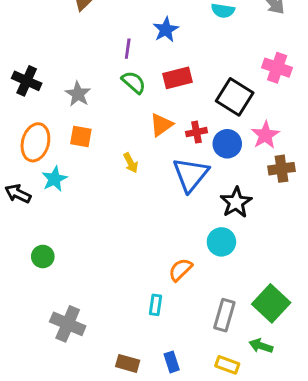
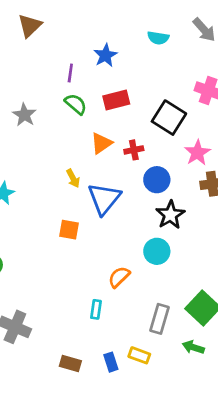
orange square: (81, 136) -> (69, 230), moved
blue circle: (227, 144) -> (157, 180), moved
blue triangle: (191, 175) -> (104, 199), moved
yellow rectangle: (227, 365) -> (139, 355), moved

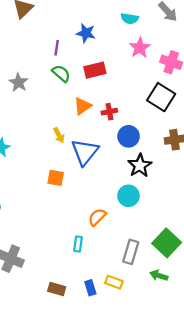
blue star: (105, 55) -> (86, 33), turned -30
black square: (169, 118) -> (161, 97), moved
pink star: (197, 153) -> (140, 48), moved

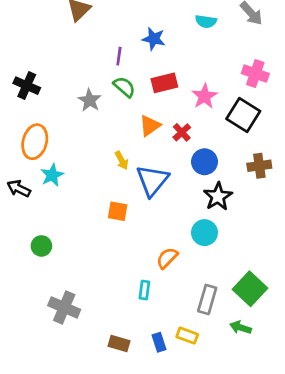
pink star: (140, 48) -> (205, 96), moved
gray star: (19, 82) -> (90, 100), moved
red cross: (109, 112) -> (182, 132), turned -32

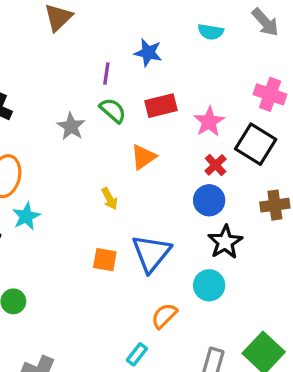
red cross: (182, 132) -> (216, 165), moved
blue triangle: (152, 180) -> (151, 253), moved
cyan rectangle: (144, 290) -> (137, 354), turned 30

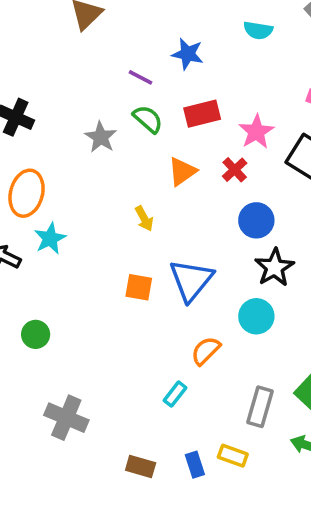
purple line: (106, 73) -> (141, 77), turned -70
red cross: (216, 165) -> (235, 170), moved

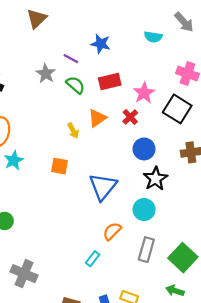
cyan semicircle: (258, 30) -> (153, 37), moved
gray star: (101, 137) -> (46, 74), moved
yellow arrow: (144, 219) -> (73, 131), moved
orange square: (139, 287) -> (59, 166), moved
gray rectangle: (260, 407) -> (146, 250), moved

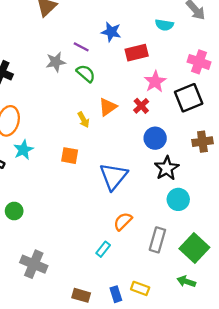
gray star: (46, 74) -> (56, 62), turned 30
red rectangle: (110, 82) -> (137, 53), moved
black square: (177, 109) -> (189, 98), turned 36
cyan circle: (144, 210) -> (178, 199), moved

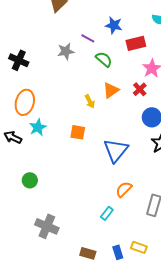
green semicircle: (86, 73) -> (104, 59), moved

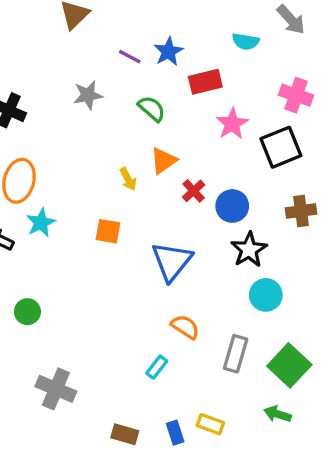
blue star: (114, 25) -> (168, 52), turned 30
purple line: (88, 38) -> (130, 57), moved
red cross: (140, 89) -> (194, 191), moved
orange semicircle: (124, 189) -> (185, 327), turned 78

